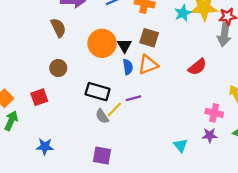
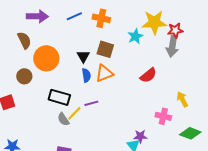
cyan star: (183, 13) -> (135, 36), moved
orange circle: (102, 43) -> (46, 58), moved
purple star: (210, 135) -> (140, 136), moved

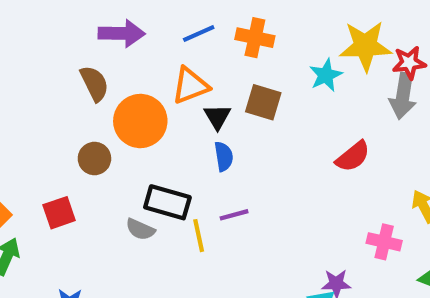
orange triangle: (104, 73) -> (190, 86), moved
yellow line: (74, 113) -> (199, 236), turned -56
gray semicircle: (63, 119) -> (140, 229), moved, turned -32

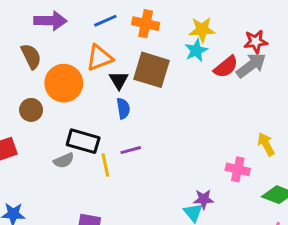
yellow star: (365, 46) -> (202, 30), moved, size x0.7
gray arrow: (403, 96) -> (251, 65), turned -136
brown square: (263, 102) -> (152, 70), size x1.4
red semicircle: (353, 156) -> (226, 67), moved
gray semicircle: (140, 229) -> (64, 160), turned -48

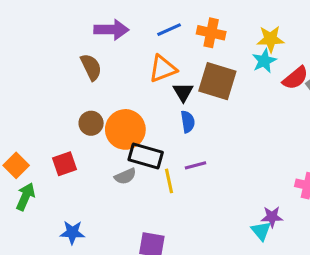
orange circle: (64, 83) -> (125, 129), moved

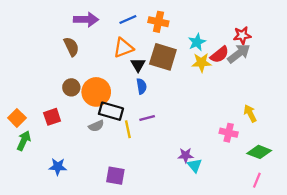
yellow star: (270, 39) -> (201, 63), moved
purple star: (272, 217) -> (186, 155), moved

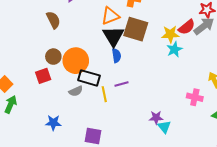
cyan star: (197, 42) -> (174, 49), moved
orange triangle: (123, 48) -> (110, 16), moved
black triangle: (138, 65) -> (113, 36), size x1.6
red square: (52, 117) -> (43, 76), moved
blue star: (58, 167) -> (53, 123), moved

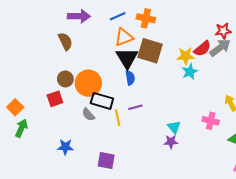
gray semicircle: (76, 91) -> (88, 115), turned 72
cyan triangle: (164, 127) -> (174, 127), moved

